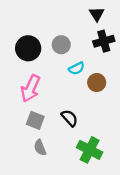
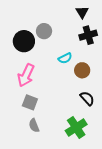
gray circle: (61, 45) -> (44, 31), moved
black semicircle: (69, 118) -> (87, 98), moved
green cross: (90, 150) -> (76, 128), turned 30

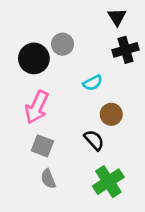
brown circle: (82, 70) -> (111, 114), moved
black semicircle: (87, 98) -> (94, 140), moved

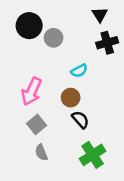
black circle: (34, 58) -> (29, 26), moved
brown circle: (111, 114) -> (71, 98), moved
gray square: (42, 146) -> (36, 124), turned 30

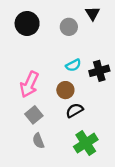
gray circle: (54, 38) -> (69, 27), moved
black cross: (107, 43) -> (99, 71), moved
black semicircle: (80, 120) -> (74, 110), turned -78

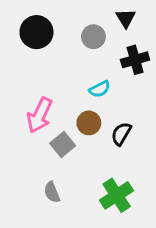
black cross: (99, 71) -> (135, 60), moved
black semicircle: (74, 110) -> (121, 134), moved, turned -30
gray square: (34, 115) -> (63, 144), moved

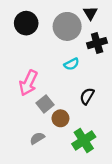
gray circle: (93, 37) -> (67, 26), size x1.6
brown circle: (89, 123) -> (60, 118), moved
gray semicircle: (52, 192) -> (37, 138), turned 80

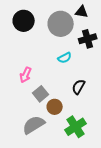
black triangle: (90, 13) -> (82, 12), turned -48
pink arrow: (28, 83) -> (26, 75), size x0.7
gray semicircle: (37, 138) -> (34, 125), size x1.6

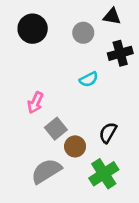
gray circle: (61, 24) -> (83, 33), size x0.6
black semicircle: (79, 87) -> (108, 133), moved

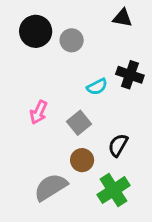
gray circle: (83, 33) -> (72, 40), moved
black cross: (120, 53) -> (130, 75), moved, turned 35
gray square: (56, 129) -> (79, 123), moved

